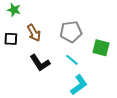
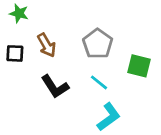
gray pentagon: (71, 32) -> (98, 44), turned -30

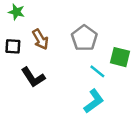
cyan line: (99, 82) -> (97, 71), moved
black L-shape: (55, 87) -> (33, 77), moved

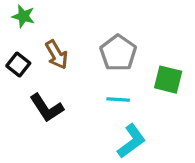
black square: (13, 46) -> (18, 65), turned 35
cyan line: (97, 71) -> (118, 100), moved, turned -35

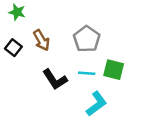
green square: (168, 80) -> (114, 70), moved
black L-shape: (47, 108) -> (55, 79), moved

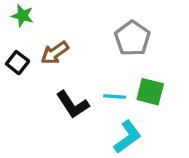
gray pentagon: (87, 39) -> (132, 38), moved
brown arrow: (41, 40) -> (55, 53), turned 85

